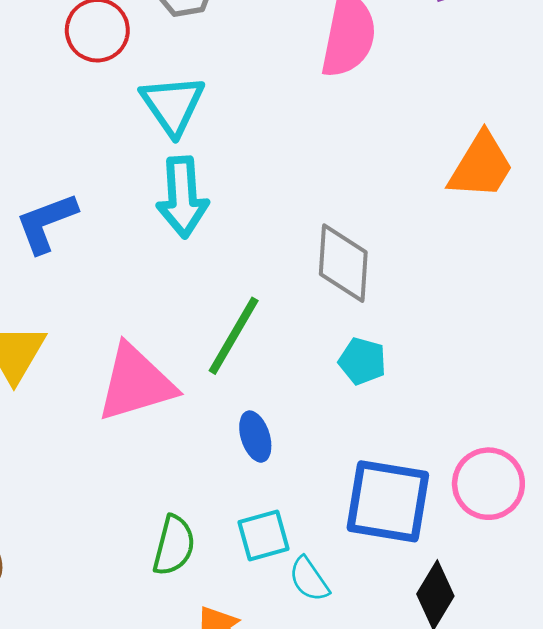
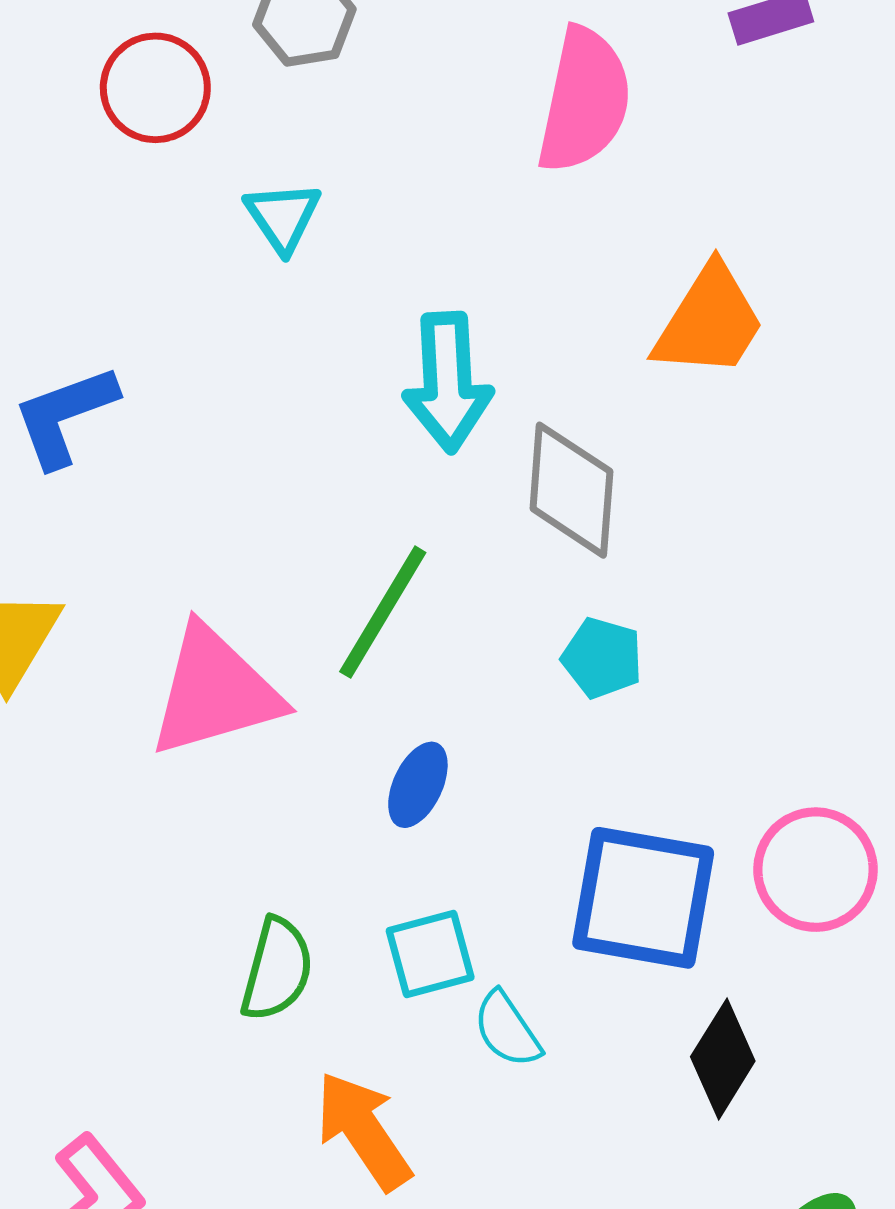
cyan triangle: (173, 105) -> (283, 217), size x0.7
orange trapezoid: (481, 166) -> (709, 321), moved
cyan arrow: (182, 197) -> (448, 382), moved
blue ellipse: (255, 437) -> (418, 785), turned 42

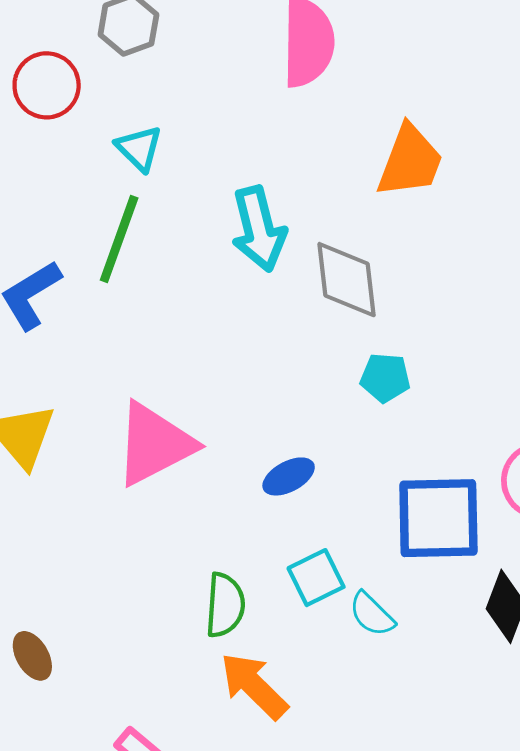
green line: (383, 612) -> (119, 239), moved
blue ellipse: (418, 785) -> (289, 476), turned 48
orange arrow: (363, 1131) -> (254, 686), moved

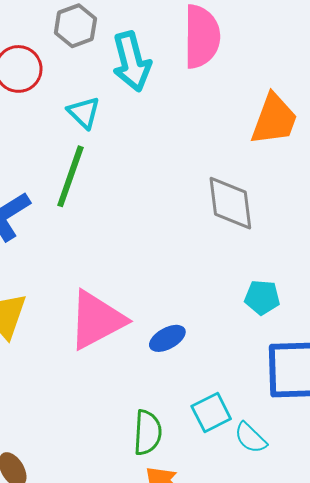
cyan arrow: (259, 229) -> (132, 62), moved
cyan pentagon: (385, 378) -> (262, 297), moved
blue ellipse: (289, 476) -> (167, 338), moved

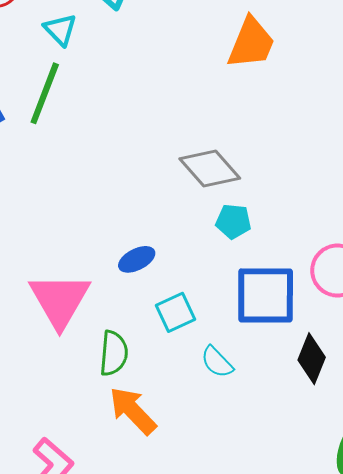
gray diamond: (230, 203) -> (210, 169), moved, turned -36
pink triangle: (97, 320) -> (60, 300), moved, turned -34
cyan square: (211, 413) -> (175, 312), moved

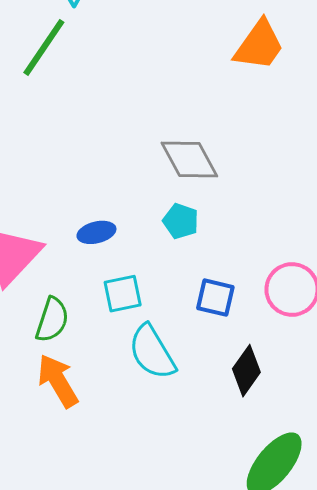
cyan pentagon: (233, 221) -> (181, 221), moved
blue square: (266, 295) -> (215, 298), size x0.6
cyan semicircle: (217, 362) -> (152, 352), size x1.6

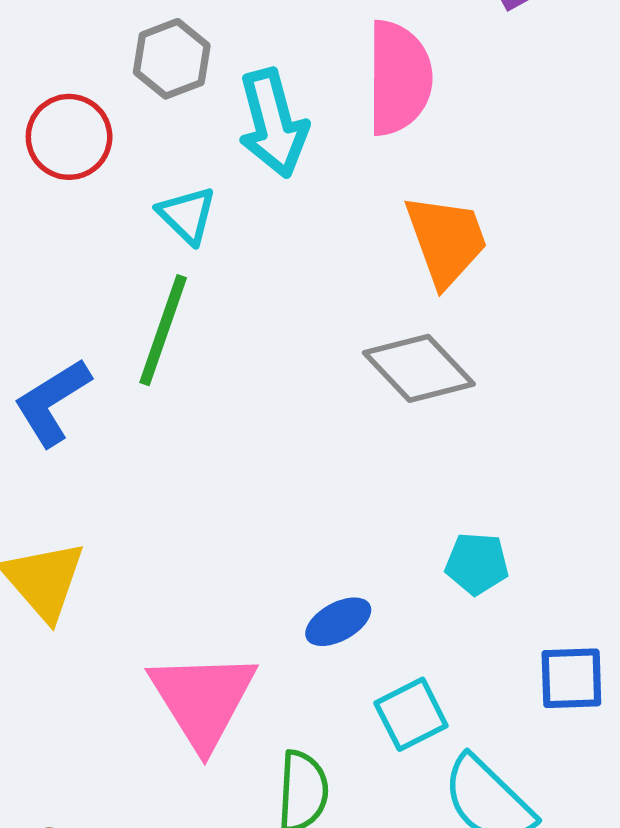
orange trapezoid: (259, 45) -> (446, 240), moved, turned -40
gray diamond: (189, 160) -> (419, 368), moved

